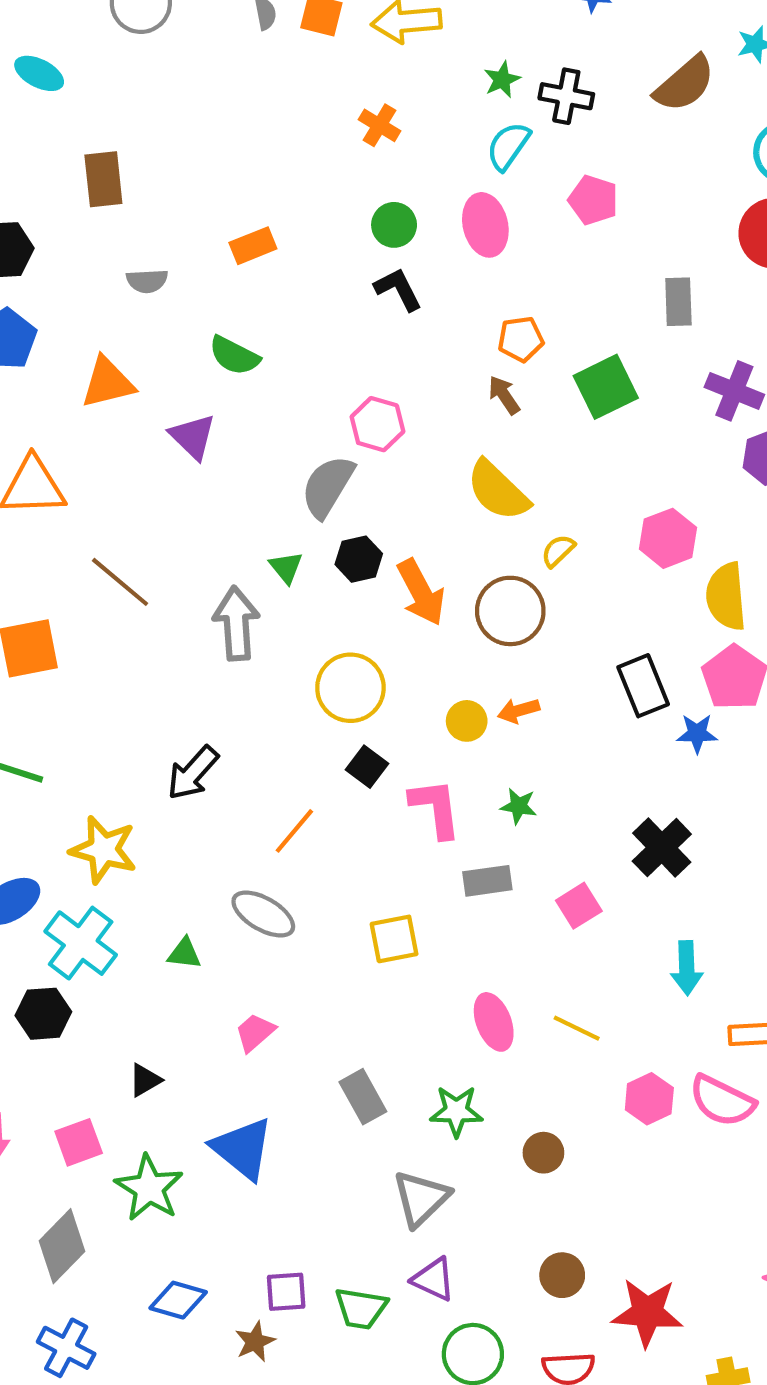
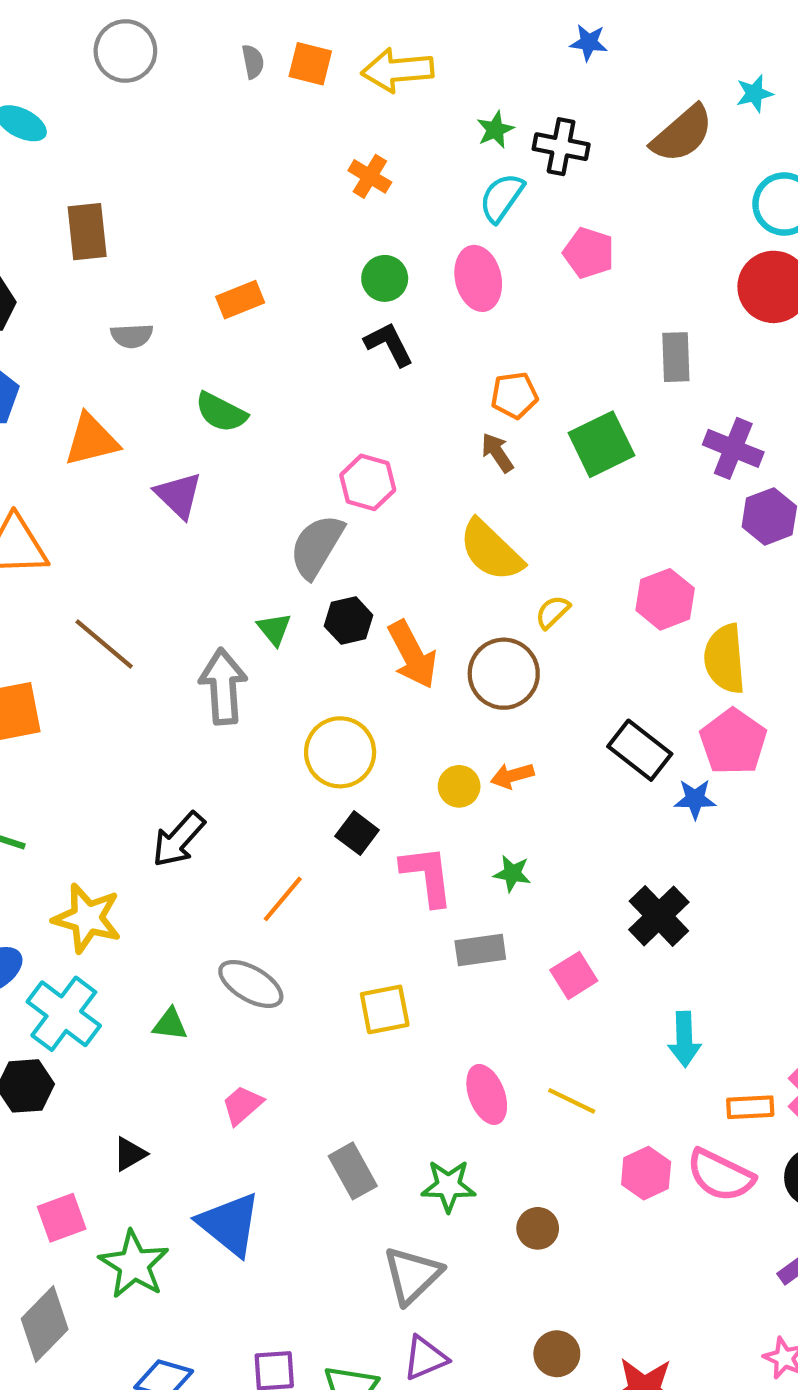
black rectangle: (643, 686) -> (640, 750), turned -30
purple triangle: (433, 1279) -> (425, 1358), turned -48

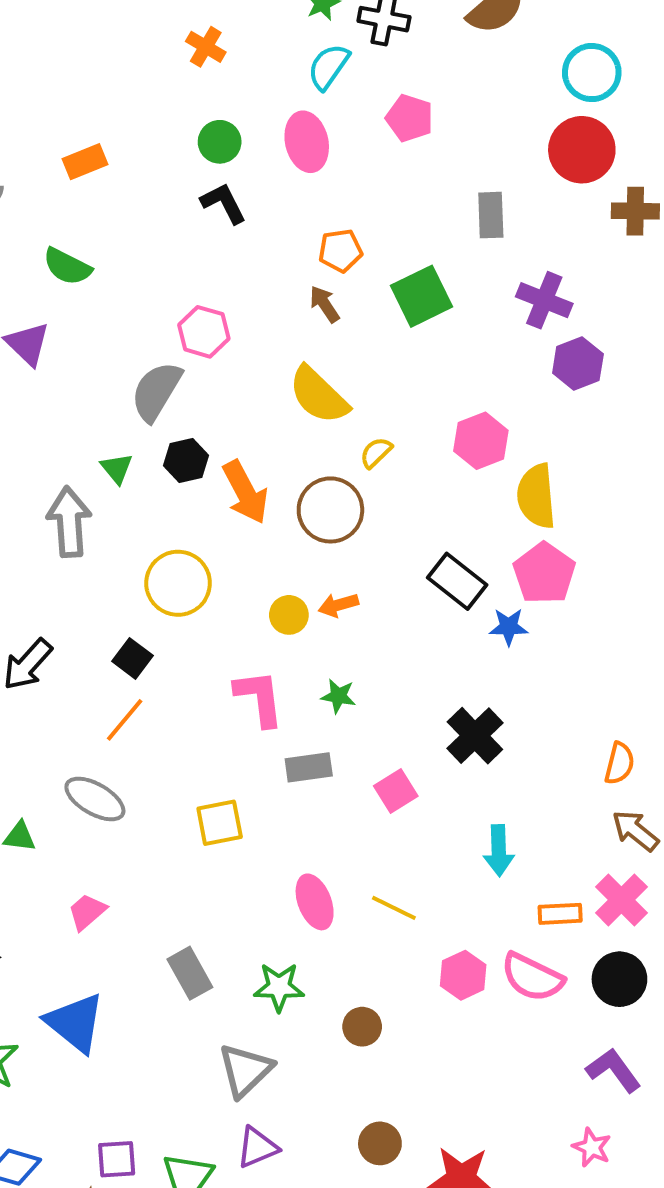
black square: (357, 833) -> (133, 658), moved

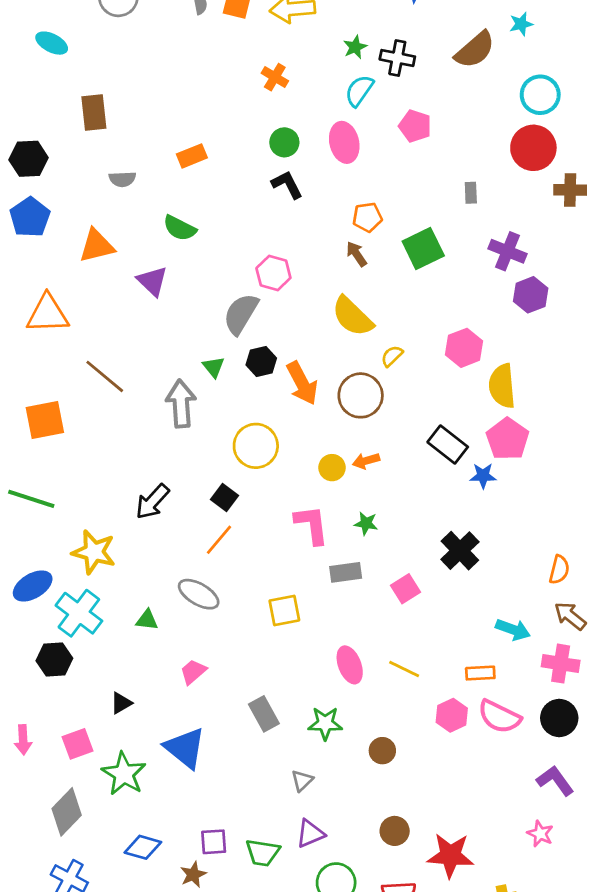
gray rectangle: (491, 215) -> (471, 193), size x0.7
cyan arrow: (499, 850) -> (513, 630), moved, turned -68
pink cross: (621, 900) -> (561, 664), turned -36
orange rectangle: (560, 914) -> (480, 673), moved
gray triangle: (245, 1070) -> (302, 781), size x0.6

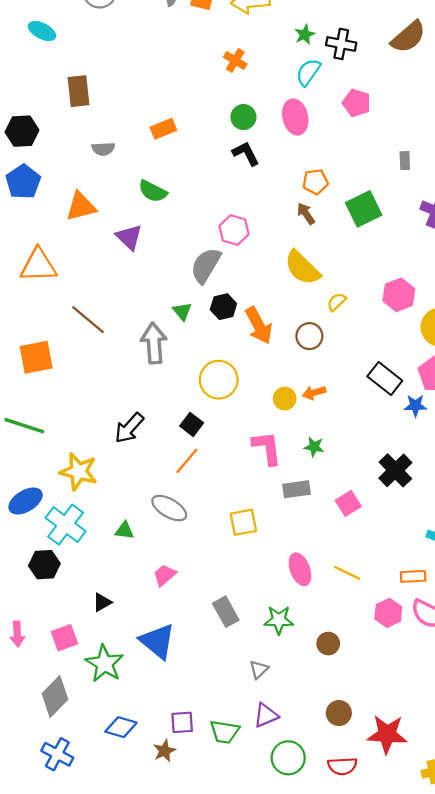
brown circle: (361, 395) -> (309, 336), size x0.7

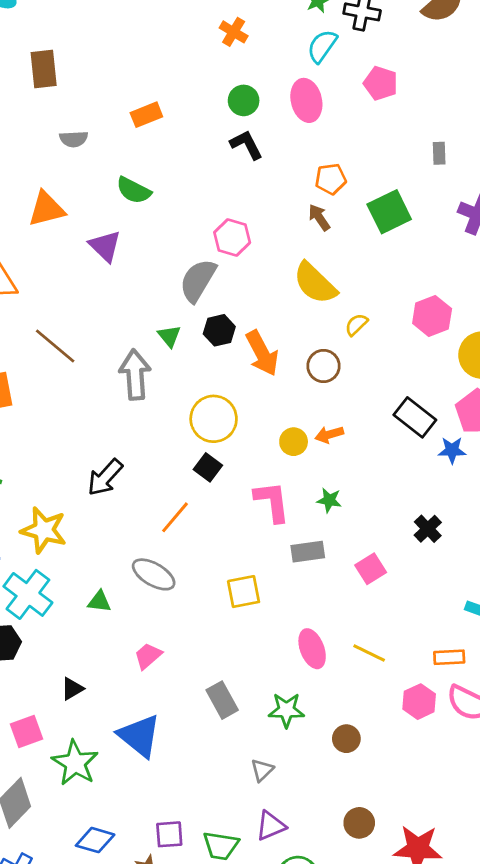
black square: (192, 424) -> (208, 467), moved
black cross: (395, 470) -> (428, 529), size x0.7

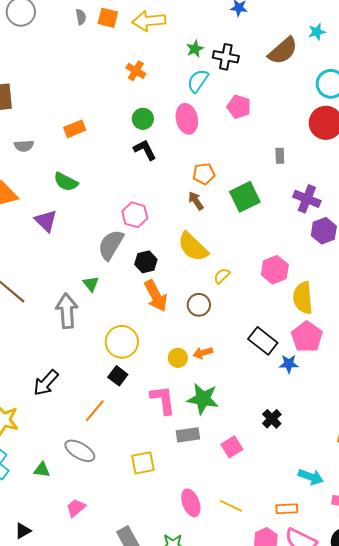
black hexagon: (219, 330) -> (146, 262), moved
green star: (329, 500) -> (203, 399), size x1.8

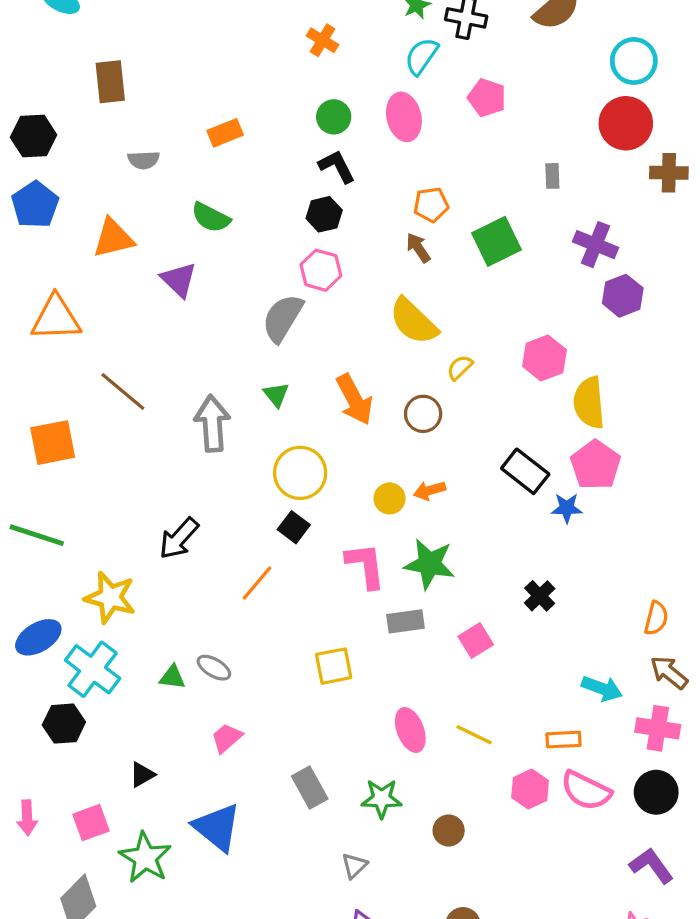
black hexagon: (146, 262) -> (324, 214), moved
green triangle: (91, 284) -> (276, 395), moved
gray ellipse: (80, 451) -> (214, 668), moved, size x0.7

